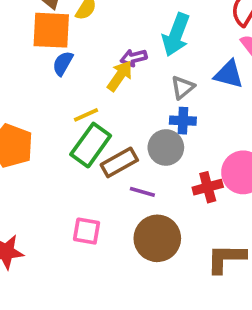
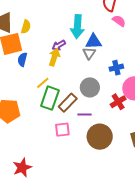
blue triangle: (229, 74) -> (94, 42), moved
blue cross: (183, 121) -> (116, 68), moved
pink square: (87, 231) -> (62, 130), moved

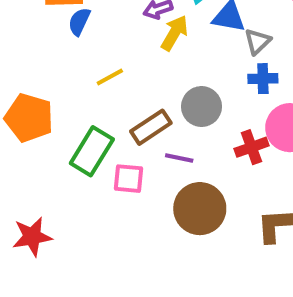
gray triangle: (89, 53) -> (258, 41), moved
yellow arrow: (54, 57) -> (174, 33), moved
green rectangle: (50, 98) -> (92, 151), moved

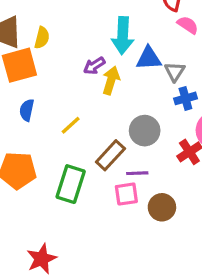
blue semicircle: (79, 22) -> (27, 110), moved
pink square: (129, 179) -> (126, 194), moved
brown circle: (200, 209) -> (162, 207), size x0.7

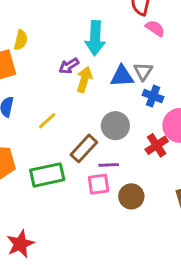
blue triangle: (149, 58) -> (122, 76), moved
blue cross: (185, 98) -> (153, 96), turned 36
green rectangle: (71, 184) -> (47, 175), turned 60

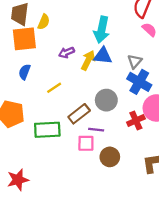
purple arrow: (69, 66) -> (66, 52), moved
blue triangle: (122, 76) -> (103, 56), moved
blue cross: (153, 96) -> (139, 82), size x1.5

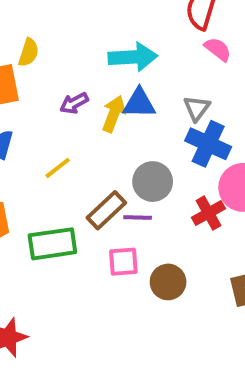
cyan arrow: (102, 30) -> (133, 57), turned -100
purple line: (96, 130) -> (138, 218), moved

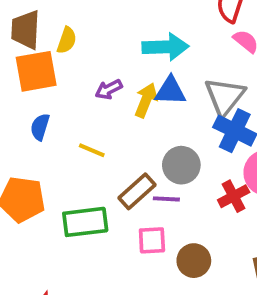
gray triangle: (197, 108) -> (225, 97), size x1.6
yellow line: (58, 168) -> (92, 150), turned 60

